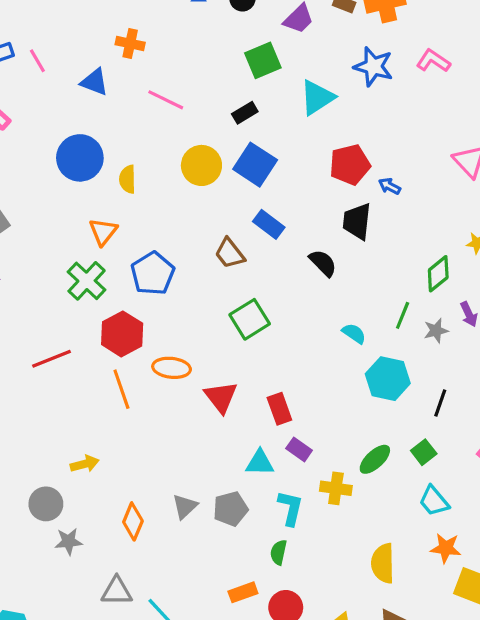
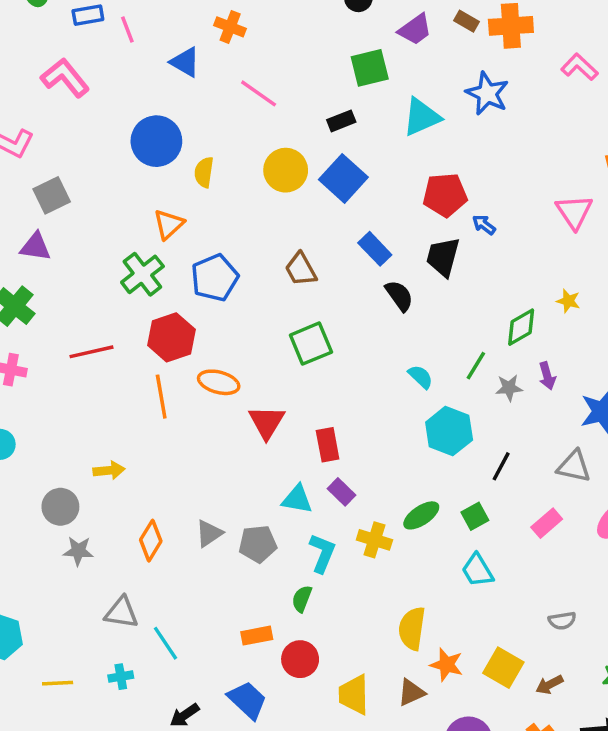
pink L-shape: (433, 61) -> (579, 67), moved
blue rectangle: (269, 224) -> (375, 249), moved
orange star: (446, 548) -> (447, 665), moved

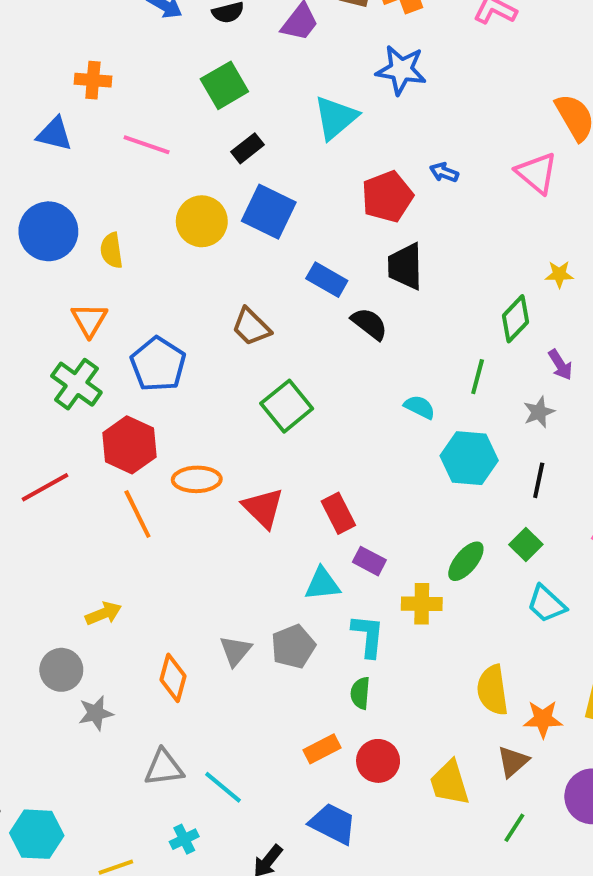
green square: (370, 68) -> (224, 85), moved
blue arrow: (484, 225) -> (444, 172), moved
gray star: (509, 388) -> (539, 412), moved

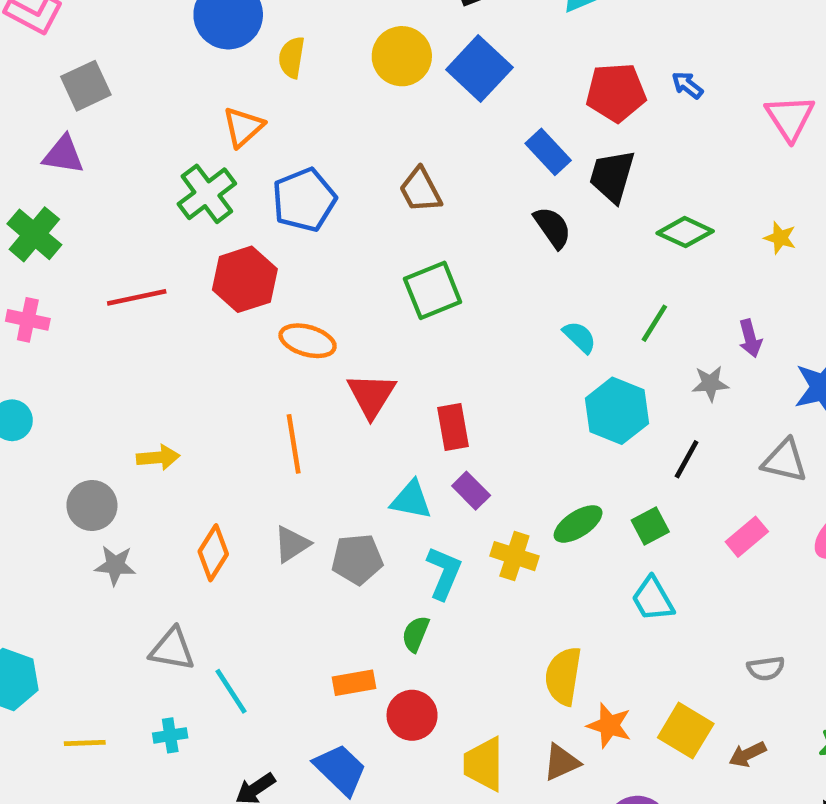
blue rectangle: (327, 280) -> (548, 152), moved
green diamond: (515, 319) -> (685, 232), moved, turned 54
orange line: (137, 514) -> (294, 444), moved

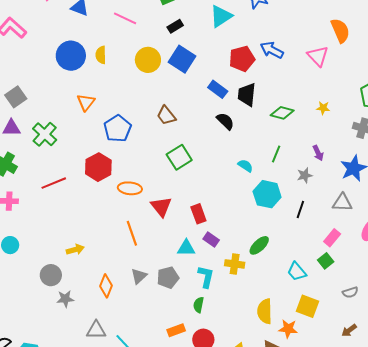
yellow semicircle: (292, 57) -> (101, 55), moved
blue arrow: (687, 85) -> (272, 50), size x1.6
green cross: (207, 194) -> (45, 134), moved
green square: (650, 526) -> (326, 261), moved
yellow square: (686, 731) -> (308, 306), moved

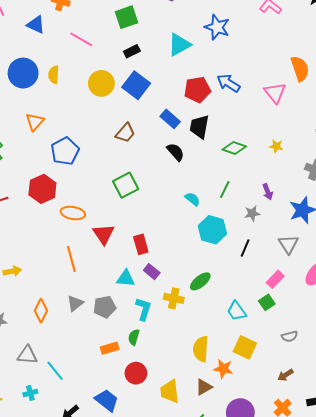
brown trapezoid: (166, 115) -> (125, 133), moved, turned -105
gray triangle: (342, 203) -> (288, 244), turned 50
orange rectangle: (176, 330) -> (110, 348), moved

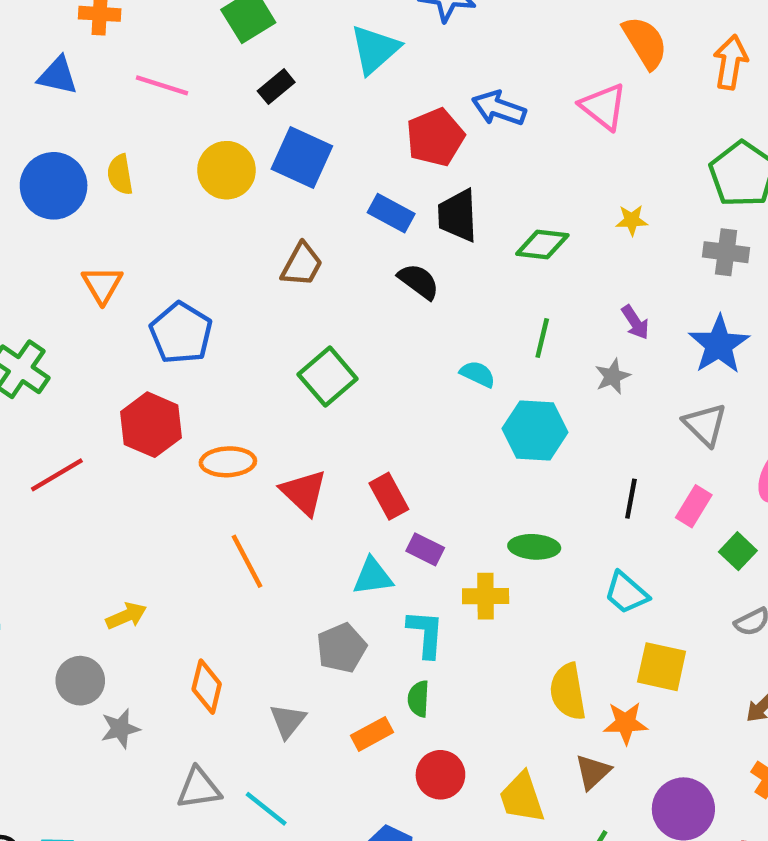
black line: (245, 248) -> (631, 499), moved
green ellipse: (200, 281) -> (534, 547), turned 55
green square: (267, 302) -> (738, 551), moved
gray triangle: (75, 303) -> (288, 721), moved

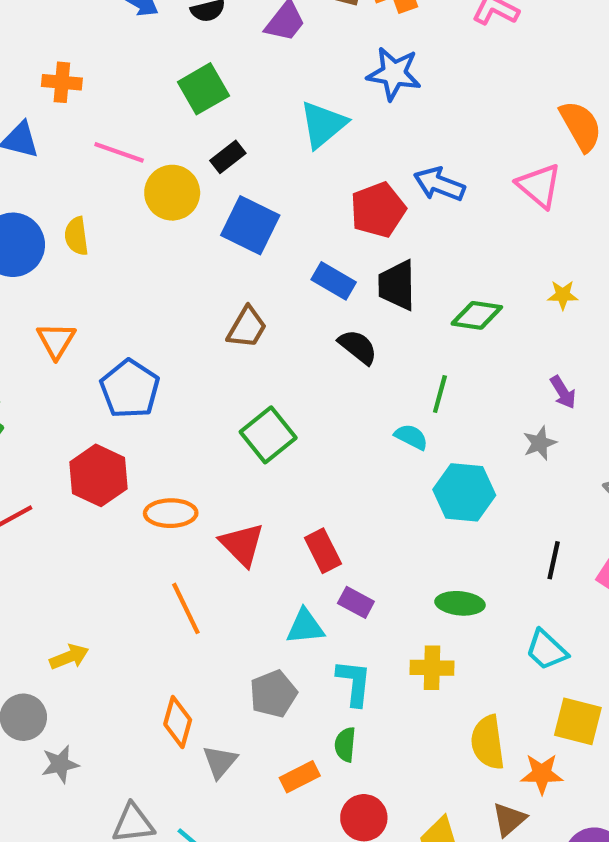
yellow circle: (226, 170) -> (172, 193), moved
green line: (542, 338) -> (440, 394), moved
yellow cross: (486, 596) -> (432, 668), moved
orange diamond: (207, 687) -> (178, 722), moved

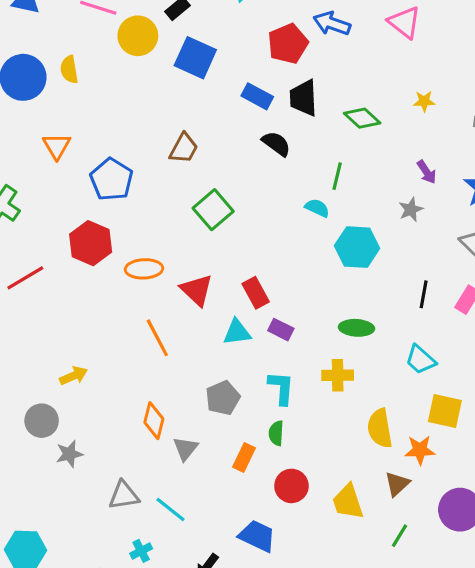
green diamond: (477, 315) -> (362, 118), turned 36
brown trapezoid: (247, 327) -> (184, 148), moved
cyan triangle: (305, 627) -> (237, 332), moved
orange rectangle: (300, 777) -> (244, 458), turned -36

